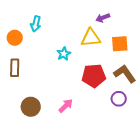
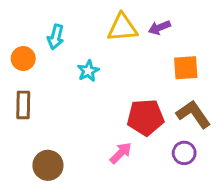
yellow triangle: (91, 38) -> (122, 28), moved
cyan star: (64, 54) -> (88, 71), moved
pink arrow: (66, 106) -> (121, 153), moved

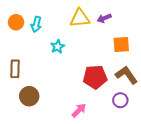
orange circle: (23, 59) -> (16, 22), moved
pink arrow: (121, 153) -> (79, 110), moved
brown circle: (48, 165) -> (29, 96), moved

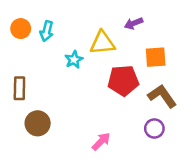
yellow triangle: (80, 18) -> (102, 43), moved
red pentagon: (95, 77) -> (123, 80), moved

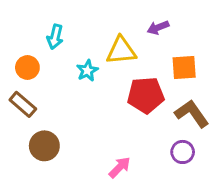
orange circle: (21, 29) -> (27, 68), moved
brown rectangle: (19, 88) -> (23, 104), turned -50

